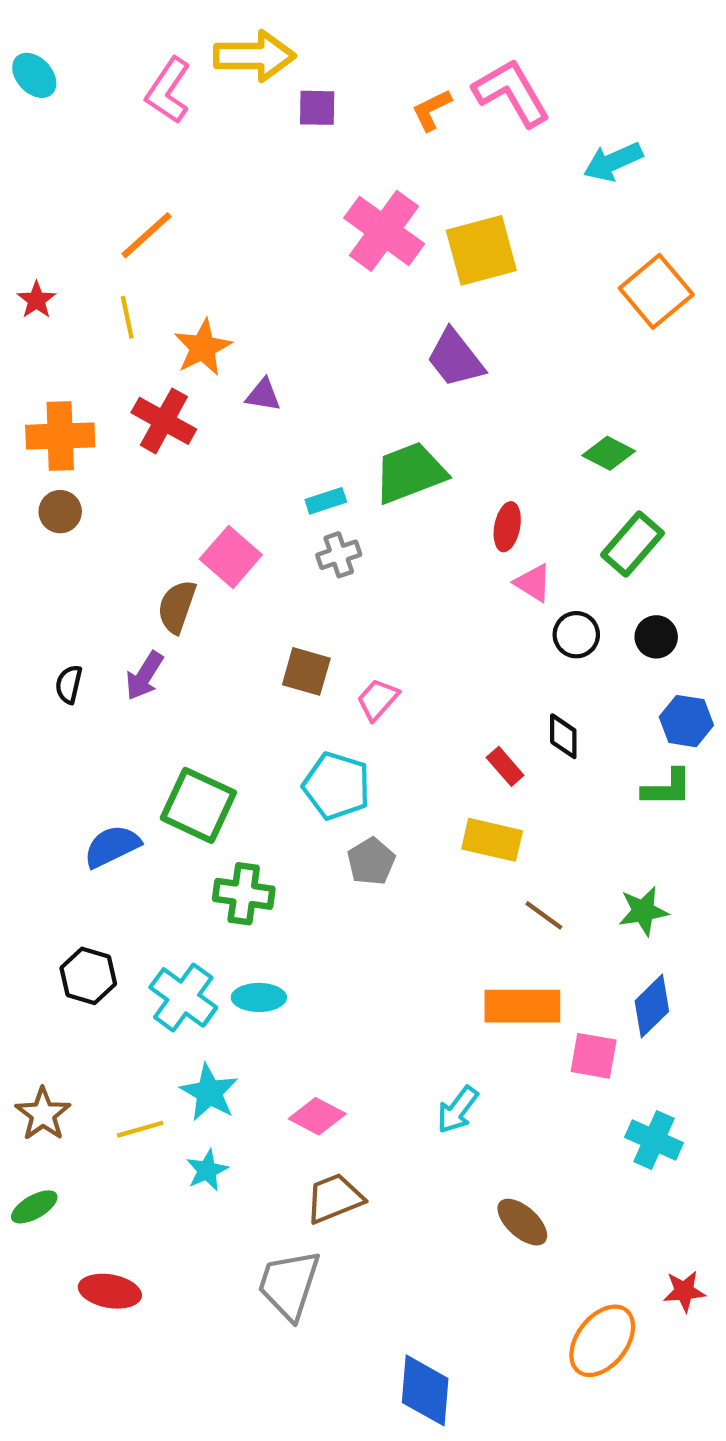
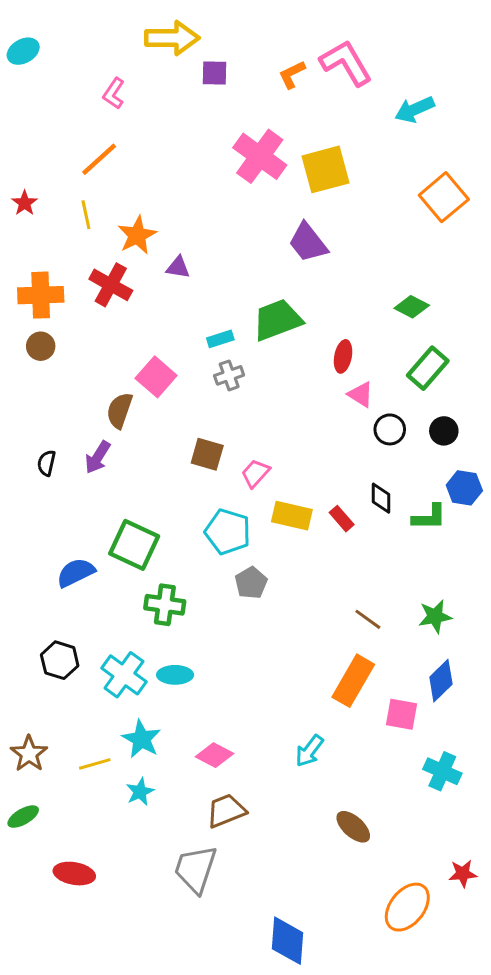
cyan ellipse: (34, 75) -> (23, 51), turned -76
pink L-shape: (168, 91) -> (114, 93), moved, size x0.7
green L-shape: (667, 788) -> (429, 517), moved
yellow rectangle: (492, 840) -> (292, 516), moved
orange rectangle: (522, 1006) -> (353, 681), turned -60

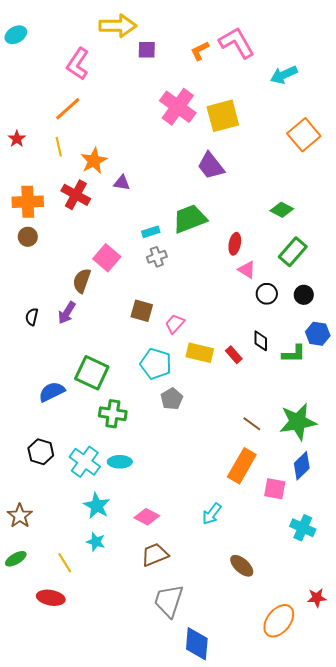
pink L-shape: (114, 93) -> (78, 64), size x1.5
green star: (435, 616) -> (298, 422), size x1.6
yellow line: (95, 764) -> (65, 563), moved, turned 75
cyan star: (140, 792) -> (96, 542), turned -30
gray trapezoid: (196, 869) -> (169, 601), moved

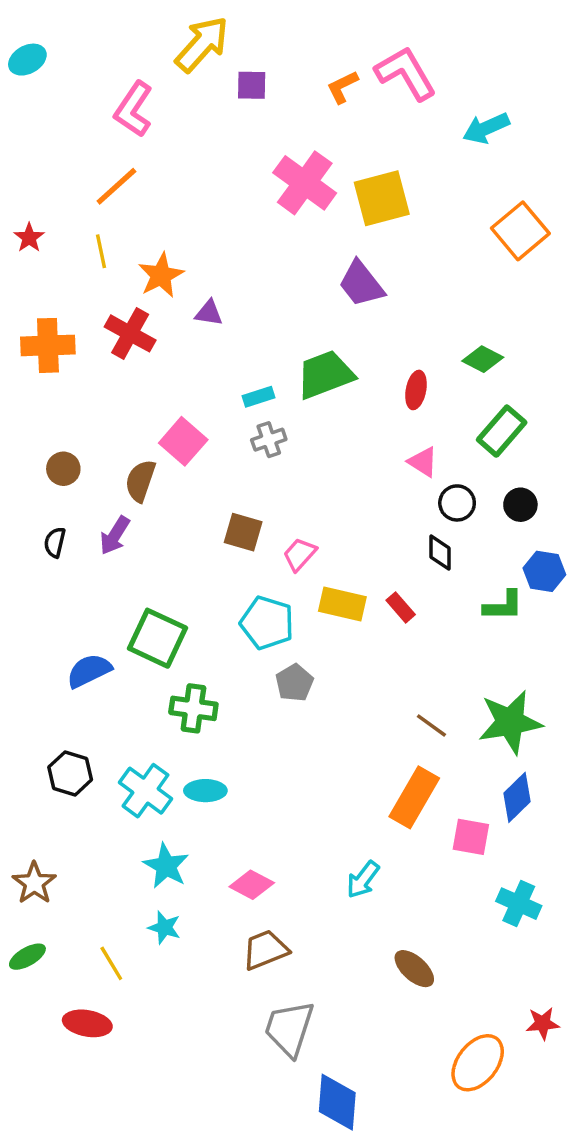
yellow arrow: (118, 26) -> (202, 44), turned -48
brown circle: (28, 237) -> (63, 469), moved
red ellipse: (235, 244) -> (416, 390), moved
black diamond: (261, 341) -> (440, 553), moved

